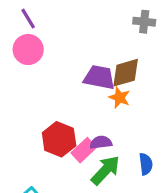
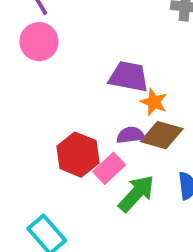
brown diamond: (126, 73) -> (162, 135), moved, turned 32
purple semicircle: (101, 142) -> (131, 135), moved

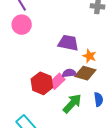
orange star: (154, 102) -> (89, 56), moved
pink rectangle: (109, 168) -> (57, 81), moved

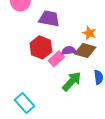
purple trapezoid: (68, 43) -> (49, 19), moved
red hexagon: (42, 83) -> (41, 47), moved

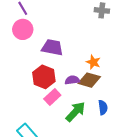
pink rectangle: (56, 59) -> (52, 97), moved

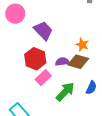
purple trapezoid: (52, 47) -> (43, 31), turned 35
blue semicircle: (103, 107) -> (91, 88), turned 32

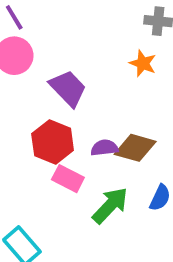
orange star: (82, 45) -> (143, 63), moved
pink rectangle: (43, 78) -> (68, 179), turned 70

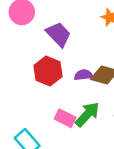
pink rectangle: (68, 179) -> (65, 118), moved

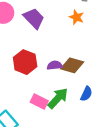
purple trapezoid: (59, 34) -> (34, 18), moved

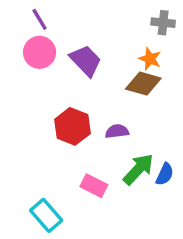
brown diamond: (72, 65) -> (143, 84), moved
green arrow: (58, 98) -> (138, 169), moved

